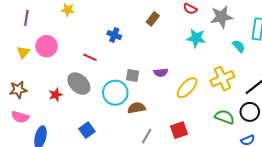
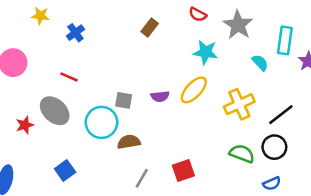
gray star: (221, 17) -> (238, 25), turned -30
blue cross: (114, 35) -> (75, 33), moved, turned 32
yellow ellipse: (187, 88) -> (194, 90), moved

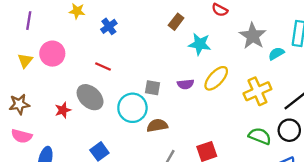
gray star: (238, 25) -> (253, 36), moved
cyan star: (205, 52) -> (200, 44), moved
cyan semicircle: (260, 63) -> (276, 54), turned -77

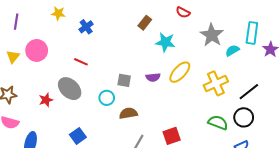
cyan circle: (132, 108) -> (107, 98), size x0.6

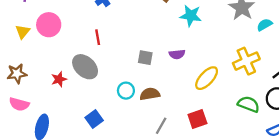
red line: (81, 62) -> (98, 37), turned 56
yellow ellipse: (180, 72) -> (207, 78), moved
cyan circle: (107, 98) -> (126, 91), moved

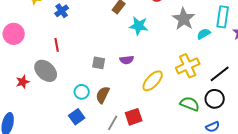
brown semicircle: (150, 94) -> (103, 95), turned -54
blue square: (94, 119) -> (77, 117), moved
red square: (197, 119) -> (134, 117), moved

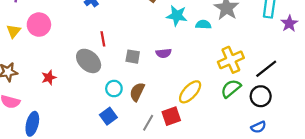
cyan semicircle: (204, 34) -> (203, 25), moved, turned 32
red line: (57, 45) -> (103, 39), moved
gray ellipse: (46, 71) -> (89, 61), moved
yellow ellipse: (153, 81) -> (190, 92), moved
green semicircle: (190, 104) -> (231, 89), moved, turned -60

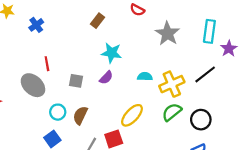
cyan star: (177, 16) -> (112, 53), moved
cyan semicircle: (203, 25) -> (145, 77), moved
purple semicircle: (164, 53) -> (106, 78), turned -40
black line: (266, 69) -> (205, 74), moved

